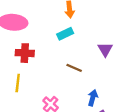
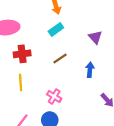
brown line: (74, 68) -> (60, 58), moved, turned -48
blue arrow: (93, 98) -> (90, 70), moved

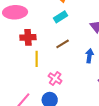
yellow line: (21, 82) -> (37, 59), moved

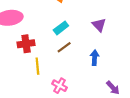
cyan rectangle: (60, 17) -> (61, 28), moved

